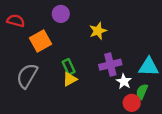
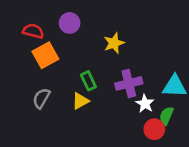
red semicircle: (16, 21) -> (33, 31), moved
green rectangle: (69, 67) -> (88, 81), moved
gray semicircle: (27, 76) -> (41, 98), moved, size x0.7

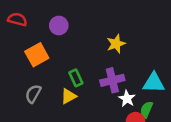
red semicircle: (33, 31) -> (17, 19), moved
yellow star: (114, 43) -> (116, 44), moved

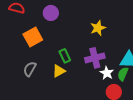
green semicircle: (146, 110) -> (123, 74), moved

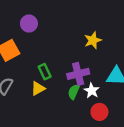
yellow star: (98, 28) -> (93, 40), moved
green semicircle: (123, 74) -> (74, 92), moved

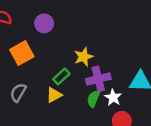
yellow star: (93, 40) -> (84, 57), moved
green rectangle: (45, 72) -> (61, 76), turned 72

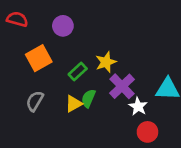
green rectangle: (61, 76) -> (78, 72), moved
purple cross: (98, 79) -> (122, 86), turned -30
green semicircle: (93, 99) -> (88, 98), moved

